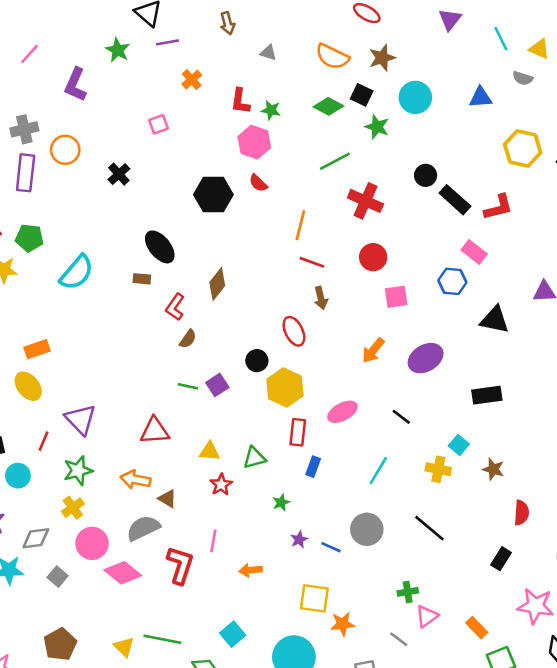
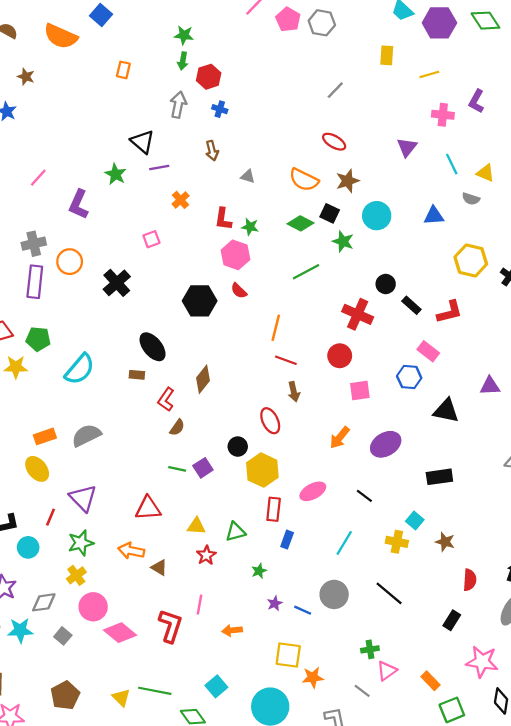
black cross: (119, 174) -> (117, 283), size x1.4
black rectangle: (455, 200) -> (411, 305), size x0.7
red cross: (365, 201) -> (358, 314), moved
gray semicircle: (143, 528) -> (86, 435), moved

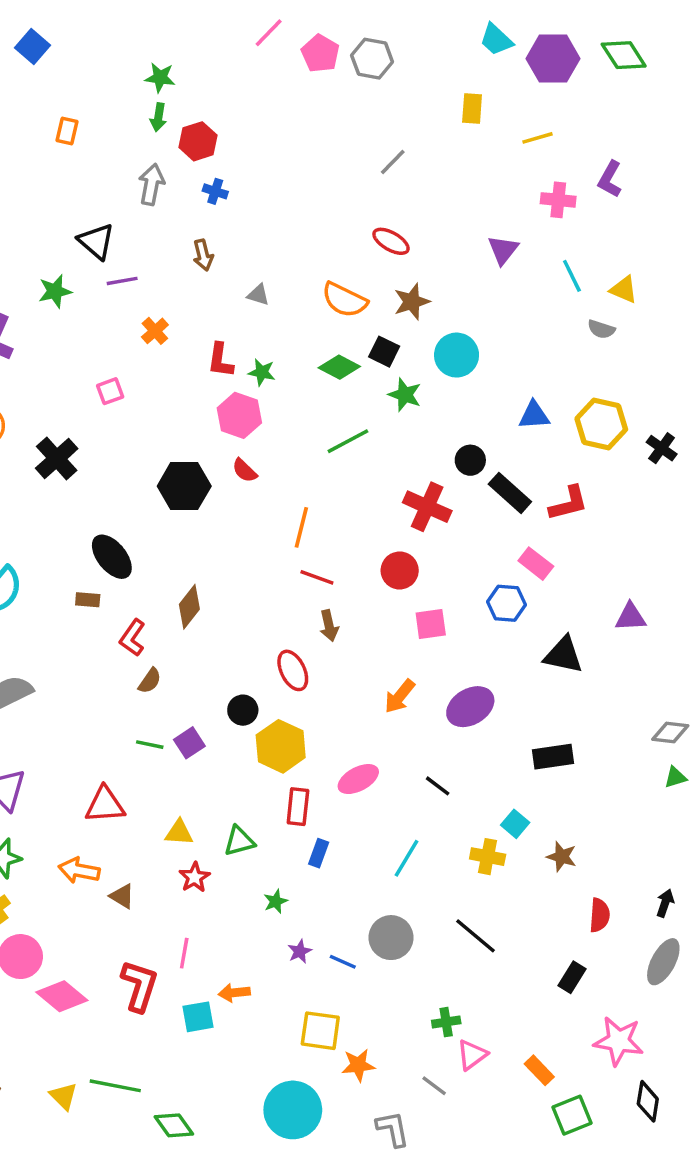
green star: (116, 174) -> (55, 291), turned 30
blue triangle: (434, 216) -> (534, 415), moved
black rectangle: (411, 305) -> (510, 493), size x1.4
cyan square: (216, 686) -> (198, 1017), moved, turned 30

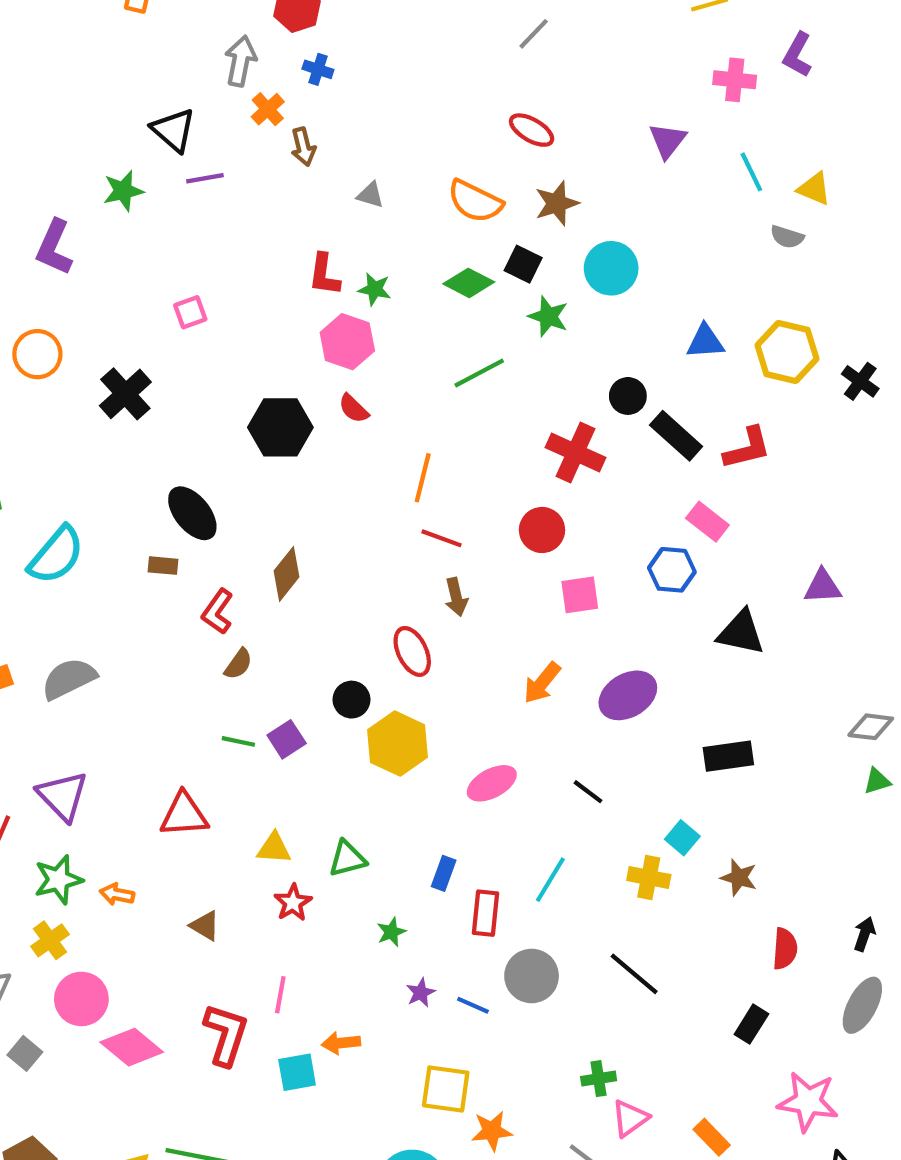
orange cross: (155, 331) -> (268, 109), moved
red rectangle: (298, 807) -> (485, 913), moved
orange arrow: (79, 870) -> (117, 894), moved, size x0.7

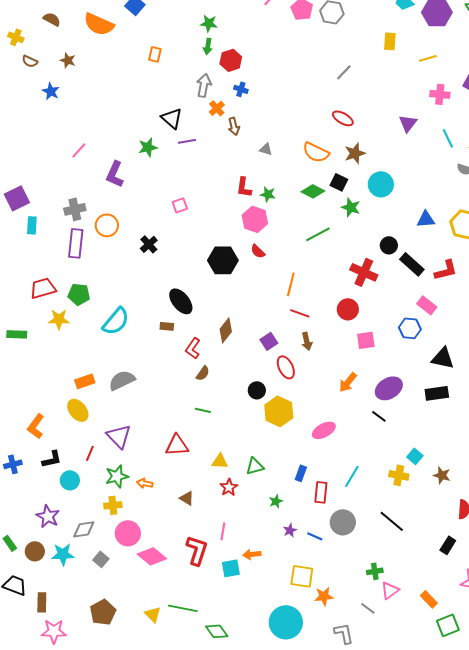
black cross: (125, 394) -> (149, 244), size x0.7
purple square: (287, 739) -> (269, 341), moved
black rectangle: (728, 756) -> (437, 393), moved
black line: (588, 792) -> (379, 416), moved
yellow cross: (50, 940) -> (113, 505), turned 30

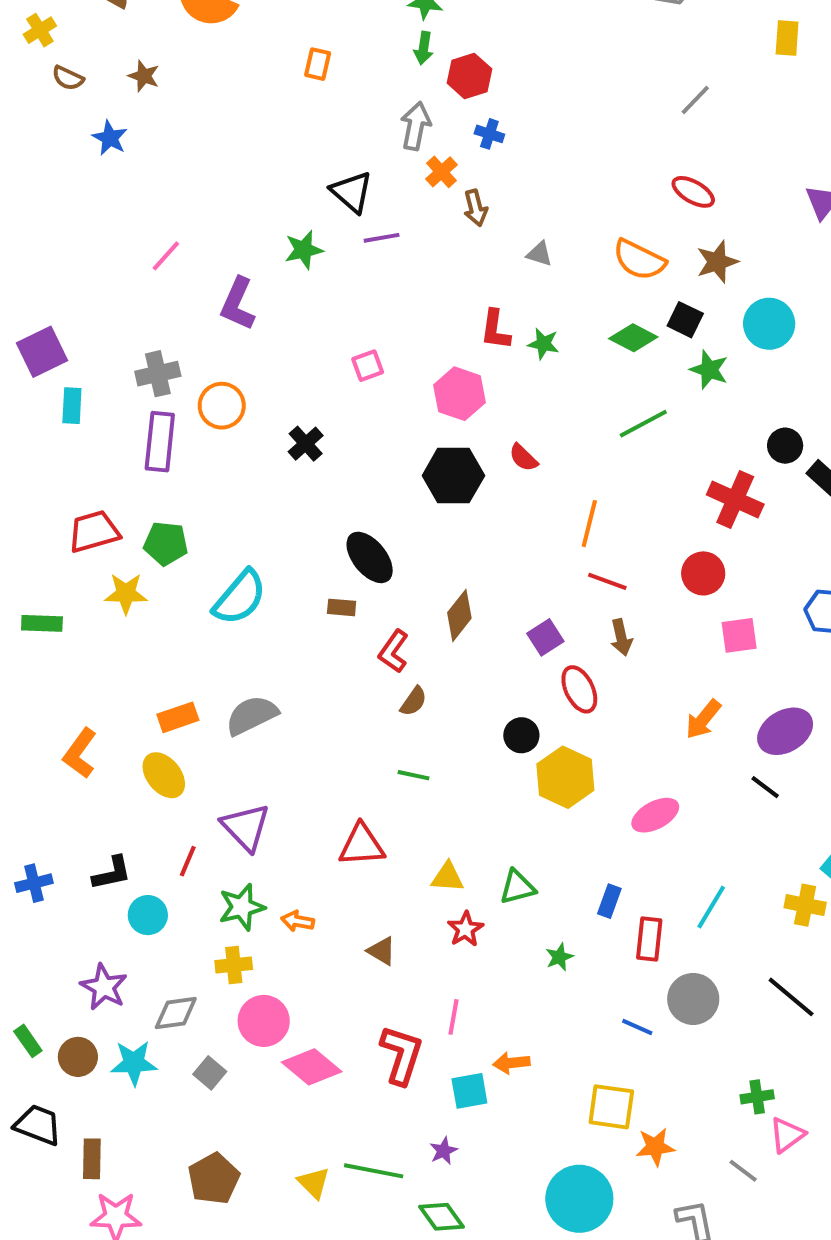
yellow cross: (16, 37) -> (40, 30), turned 35
pink hexagon: (255, 219) -> (459, 394), moved
orange L-shape: (36, 426) -> (80, 753), moved
purple star: (290, 530) -> (443, 1151), moved

